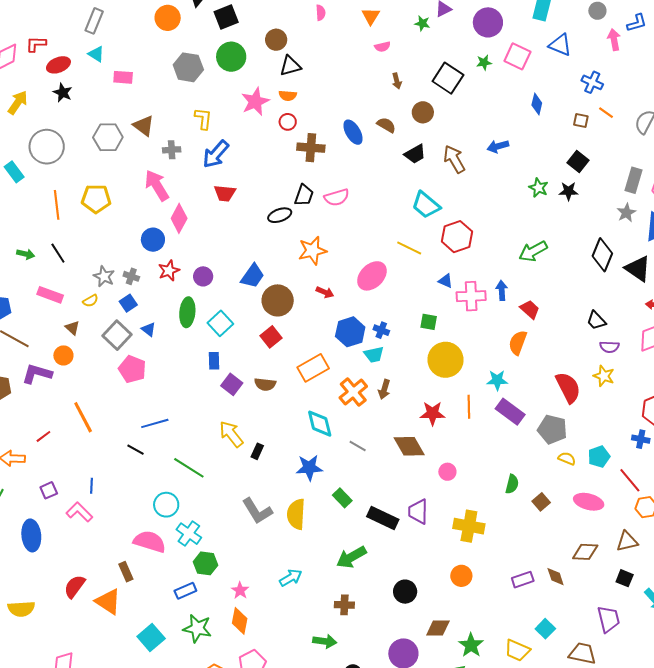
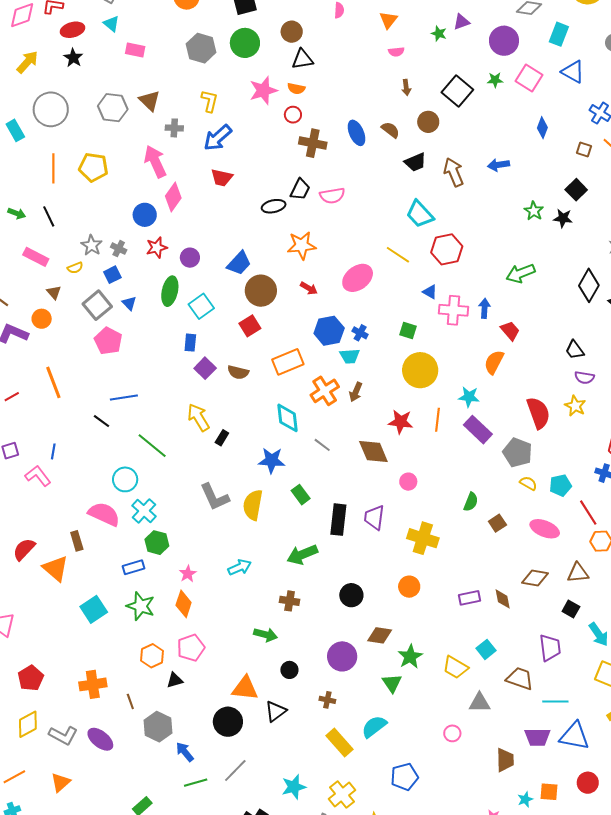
black rectangle: (383, 518) -> (338, 520), turned 64

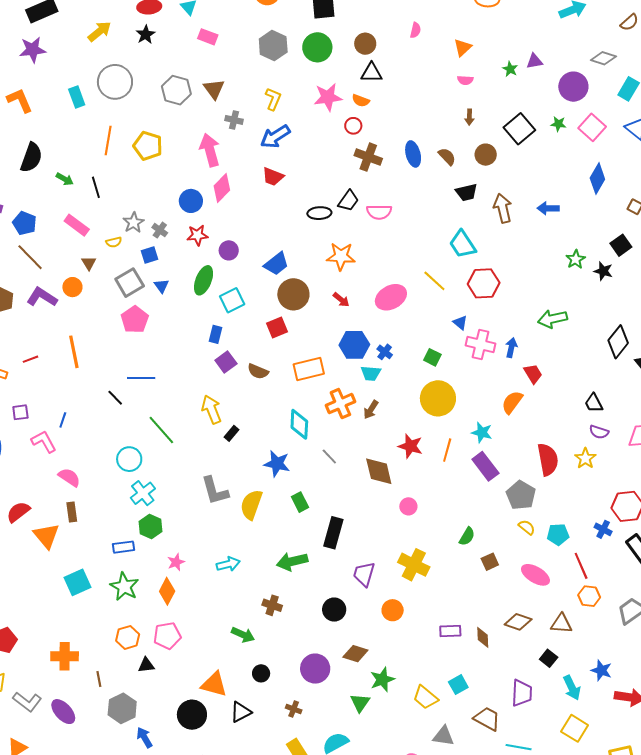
blue diamond: (542, 128) -> (597, 179), size x1.4
pink semicircle: (104, 514) -> (69, 477), moved, size x0.7
purple trapezoid: (374, 518) -> (364, 574), moved

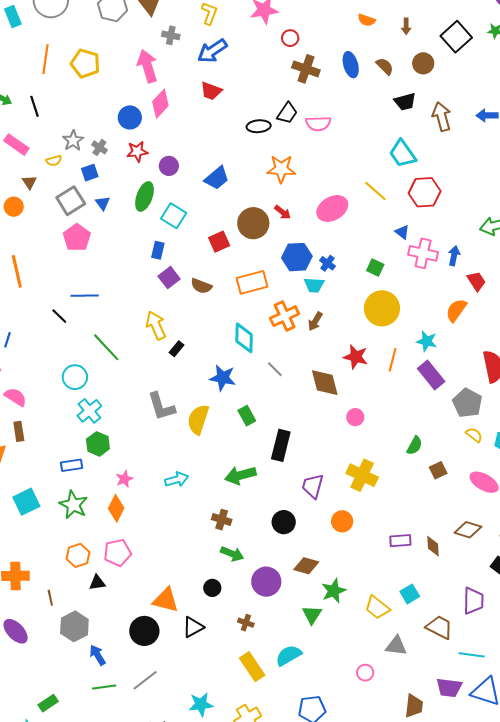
orange semicircle: (361, 101) -> (367, 20), moved
brown circle: (293, 294) -> (253, 223), moved
cyan square: (232, 300) -> (174, 216), turned -30
green arrow: (243, 635) -> (232, 554), moved

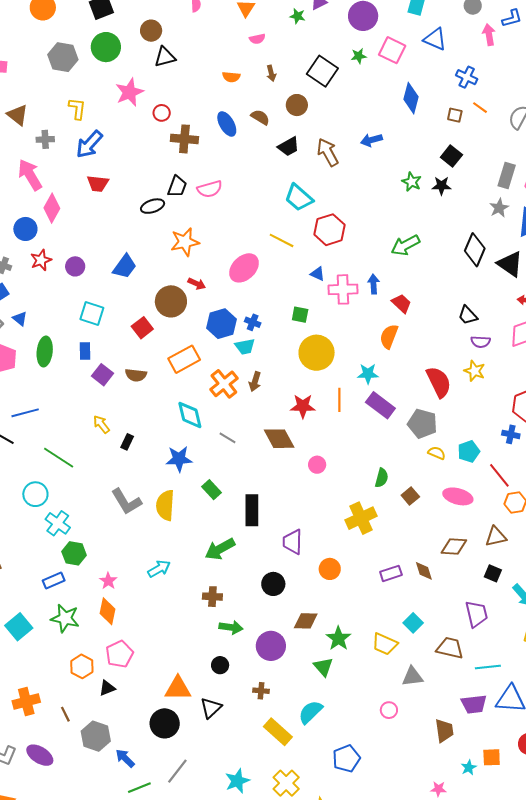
green ellipse: (145, 196) -> (45, 352), moved
yellow arrow: (156, 325) -> (101, 424), size x0.7
yellow cross: (362, 475) -> (361, 518), moved, turned -36

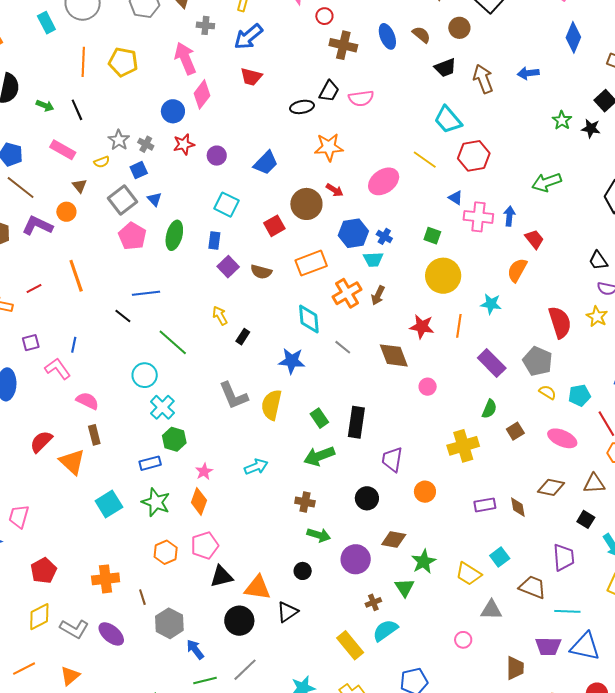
purple rectangle: (380, 405) -> (492, 363), moved
green rectangle: (212, 490) -> (319, 418), moved
black triangle: (107, 688) -> (222, 577), moved, size x1.4
brown cross: (261, 691) -> (373, 602), moved, turned -35

